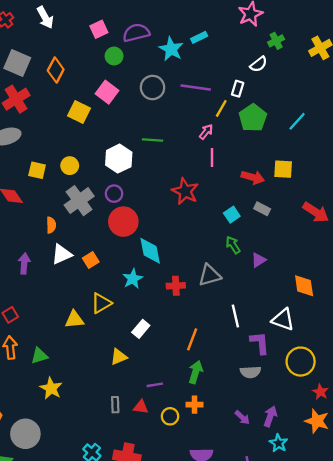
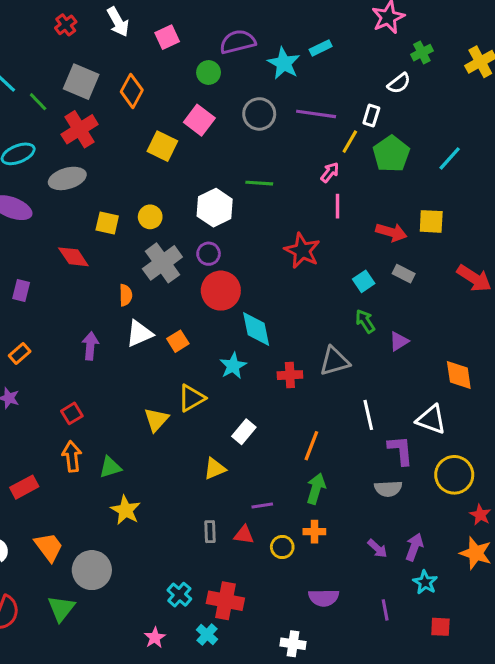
pink square: (99, 29) -> (167, 37), moved
yellow triangle: (74, 320) -> (156, 420), turned -42

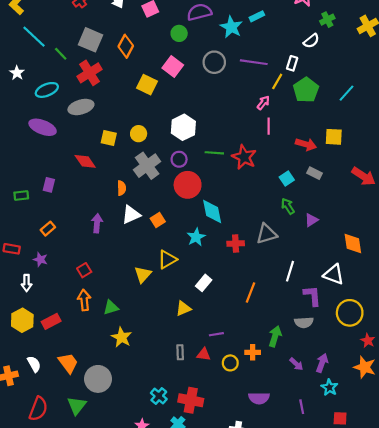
green line: (259, 183) -> (214, 153), moved
white line: (368, 415) -> (290, 271), turned 30
green arrow: (316, 489) -> (275, 336), moved

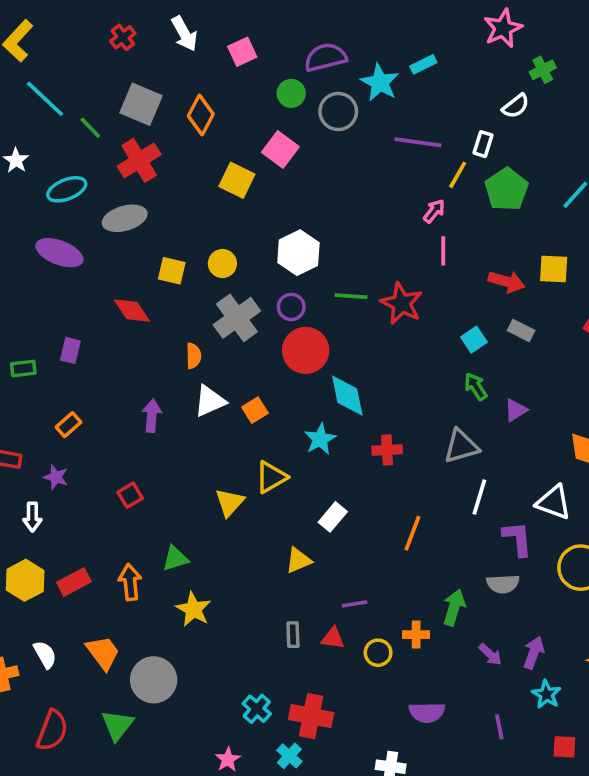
gray circle: (214, 62) -> (338, 111), moved
gray triangle: (267, 234) -> (461, 446), moved
orange arrow: (84, 300) -> (130, 582), moved

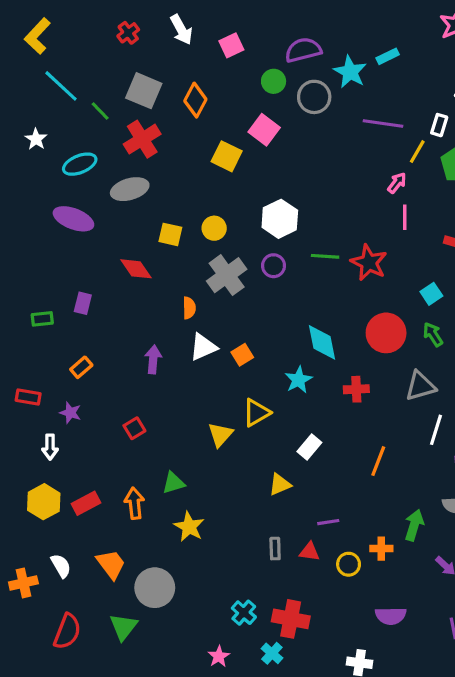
red circle: (306, 350) -> (386, 333), moved

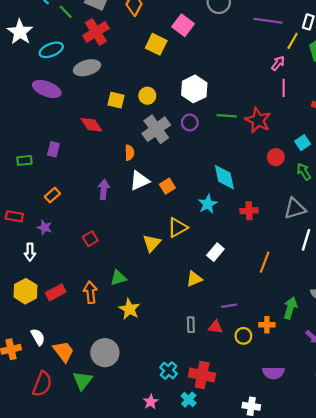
white star: (36, 139) -> (20, 32), size x1.6
red circle: (386, 333) -> (276, 157), moved, size x0.6
orange trapezoid: (111, 564) -> (64, 352), moved

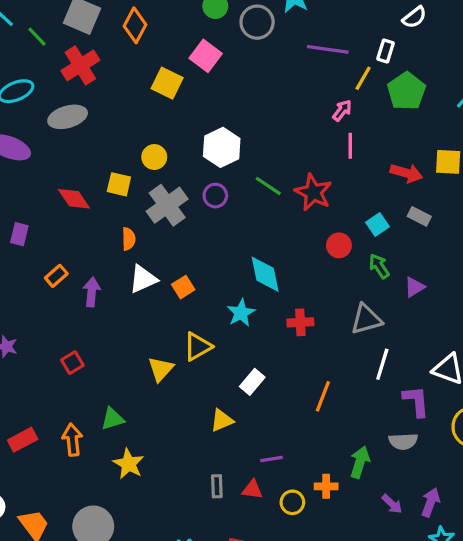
yellow square: (116, 100) -> (119, 184), moved
green line: (227, 116) -> (268, 186), turned 30
orange rectangle: (52, 195) -> (56, 276), moved

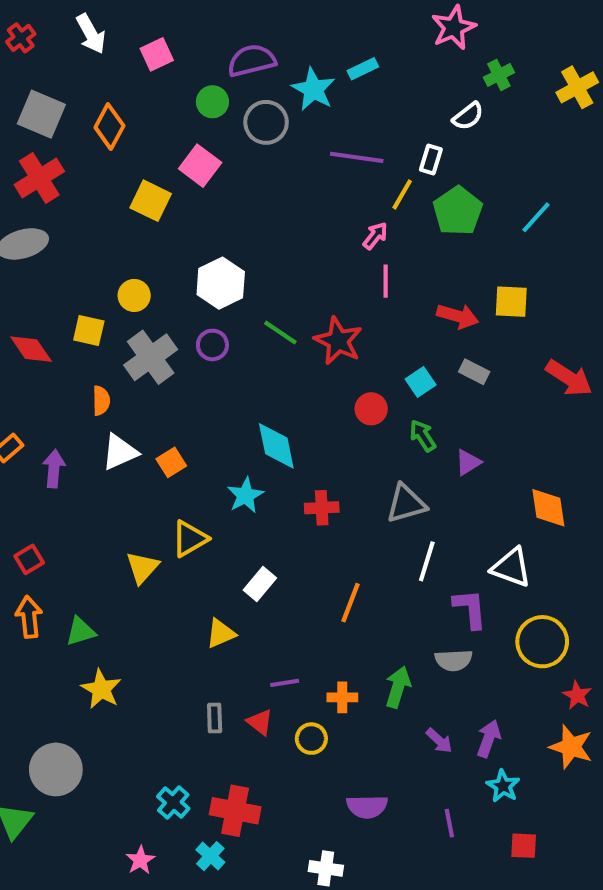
orange arrow: (72, 440) -> (29, 617), moved
orange cross: (326, 486) -> (342, 697), moved
red triangle: (252, 489) -> (260, 722), turned 30

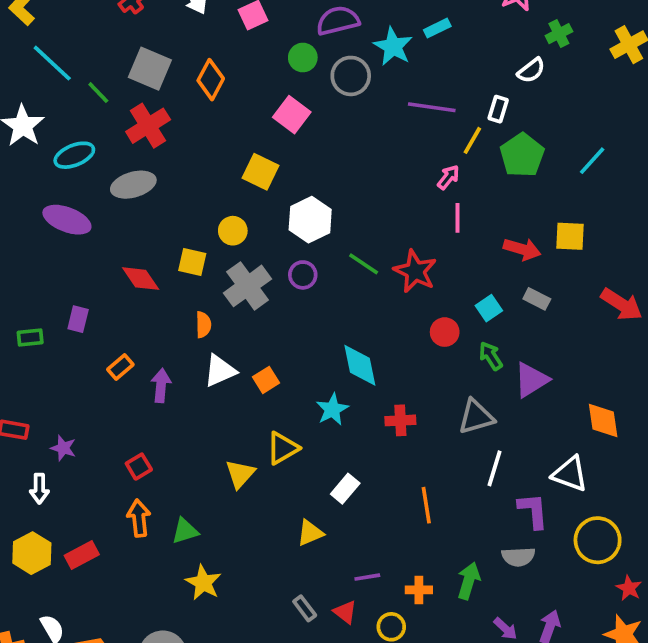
yellow square: (151, 201) -> (260, 172), moved
purple triangle: (468, 462) -> (531, 380), size x1.5
orange line: (351, 603) -> (426, 505), turned -30
gray rectangle: (215, 718) -> (305, 608), turned -35

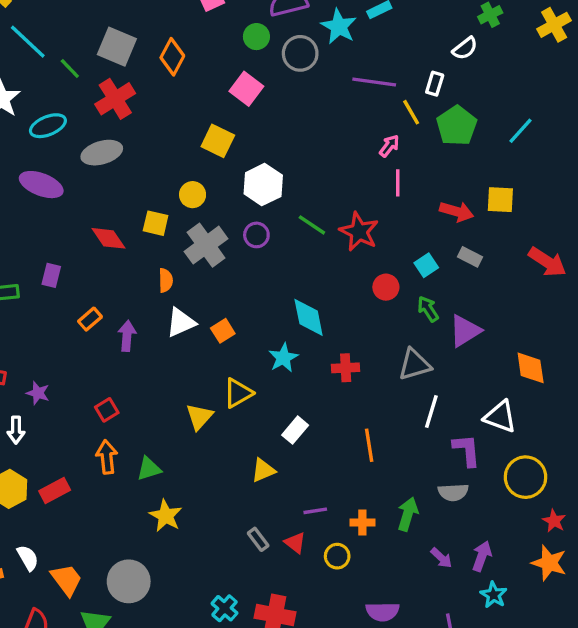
yellow line: (472, 140) -> (411, 112), turned -60

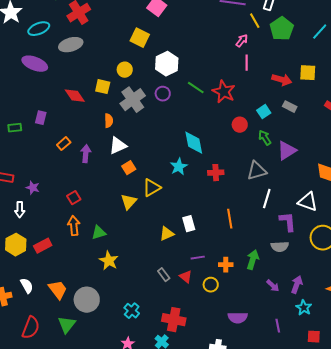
orange square: (223, 331) -> (129, 168), moved
white rectangle: (295, 430) -> (189, 224), moved, turned -56
orange trapezoid: (66, 580) -> (58, 290), moved
cyan cross: (224, 608) -> (132, 311), moved

